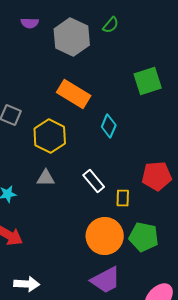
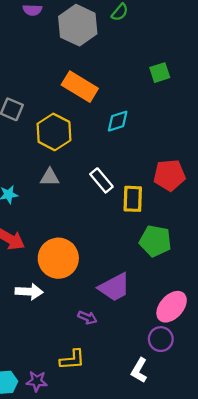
green square: (148, 81) -> (160, 73), size x0.7
cyan diamond: (109, 126) -> (118, 121), turned 50
yellow rectangle: (123, 198) -> (133, 199), size x1.4
orange circle: (105, 236) -> (58, 258), moved

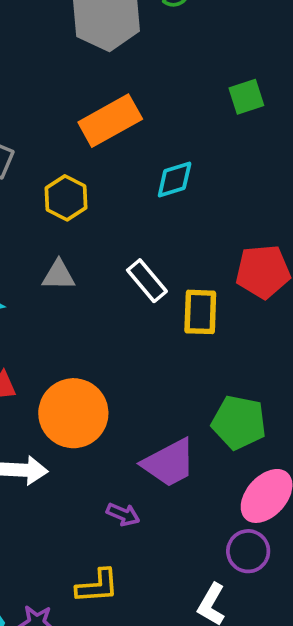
orange rectangle: (80, 87) -> (110, 121), turned -60
yellow hexagon: (54, 132) -> (66, 198), size x0.7
green pentagon: (155, 241) -> (239, 422), moved

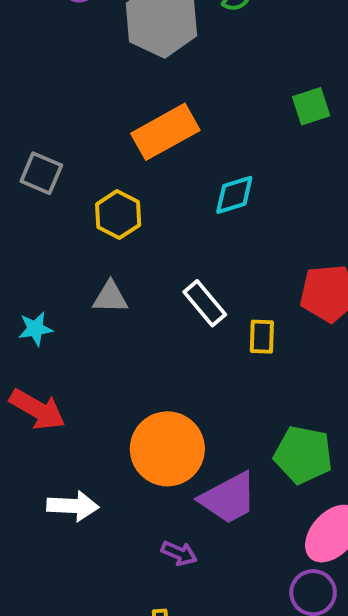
yellow rectangle: (200, 312) -> (262, 337), size x0.7
orange circle: (73, 413) -> (167, 449), moved

